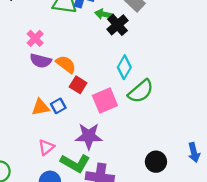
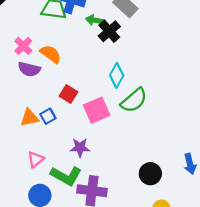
orange semicircle: (66, 64) -> (51, 54), moved
purple star: (89, 136) -> (80, 148), size x0.7

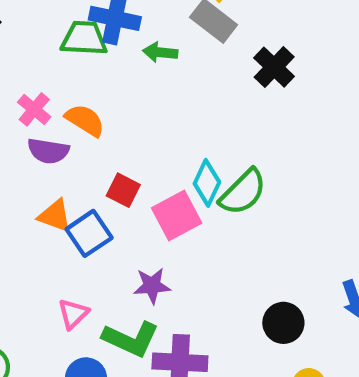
black cross: (109, 31) -> (274, 67), moved
cyan diamond: (117, 75) -> (207, 183), moved
blue square: (48, 116) -> (89, 233), size x1.5
orange triangle: (29, 118) -> (55, 216), moved, turned 36

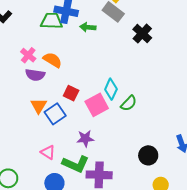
green semicircle: (243, 192) -> (129, 103), moved, size x0.7
orange triangle: (55, 216) -> (39, 106), turned 42
pink triangle: (73, 314) -> (48, 152), turned -42

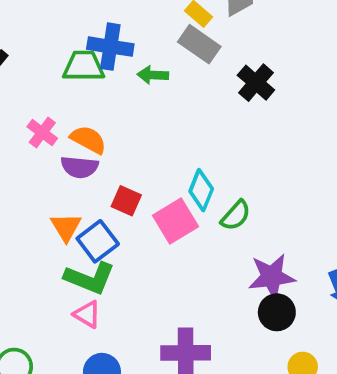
purple semicircle: (35, 75) -> (80, 167), moved
purple star: (85, 138) -> (272, 277), moved, size x1.4
green L-shape: (76, 164) -> (90, 278), moved

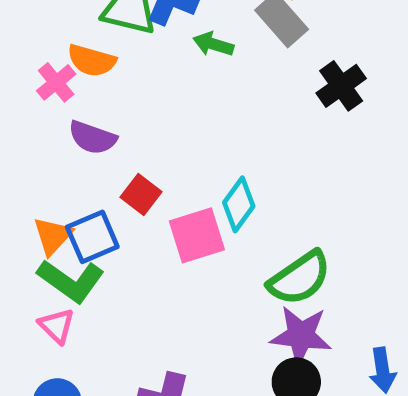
orange semicircle: (88, 140) -> (92, 61), moved, turned 153
green semicircle: (236, 215) -> (300, 278), moved, size x1.5
orange triangle: (66, 227) -> (53, 236), moved

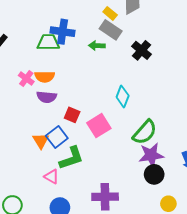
green arrow: (213, 44) -> (97, 46), moved
orange semicircle: (92, 61) -> (45, 77), moved
cyan diamond: (239, 204) -> (123, 96), moved
green L-shape: (71, 281) -> (71, 158), moved, turned -40

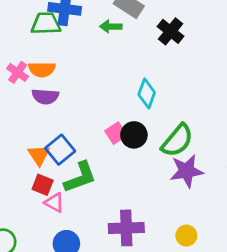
red square: (72, 115) -> (43, 185), moved
pink square: (99, 126) -> (116, 133), size x0.7
black circle: (154, 174) -> (134, 135), moved
yellow circle: (168, 204) -> (186, 236), moved

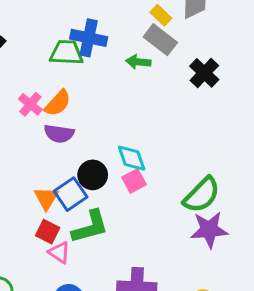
orange semicircle: (42, 69) -> (58, 103), turned -52
cyan diamond: (147, 93) -> (132, 158), moved, turned -44
black circle: (134, 135) -> (93, 175), moved

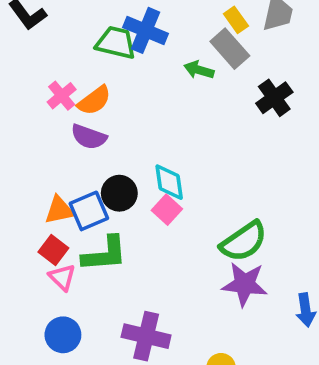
pink square: (134, 181) -> (167, 210), turned -30
orange triangle: (46, 198) -> (59, 210), turned 36

